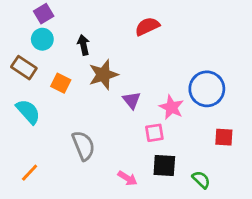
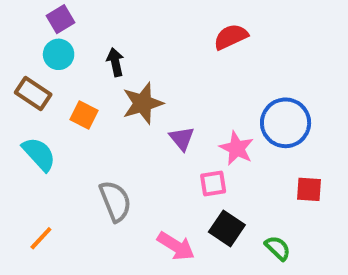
red semicircle: (147, 26) -> (231, 37), moved
black square: (164, 165) -> (227, 228), turned 30
pink arrow: (127, 178) -> (176, 246), size x1.4

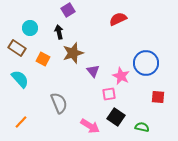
purple square: (61, 19) -> (68, 10), moved
green semicircle: (278, 248) -> (142, 127), turned -32

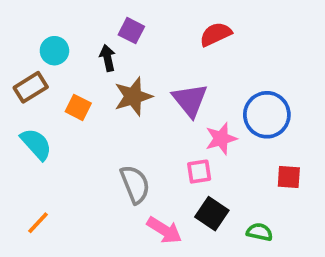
purple square: (68, 10) -> (131, 31), moved, turned -32
brown rectangle: (17, 48) -> (31, 87), turned -66
purple triangle: (93, 71) -> (190, 100), moved, size x1.5
pink star: (121, 76) -> (221, 139), turned 30
gray semicircle: (59, 103) -> (135, 184), moved

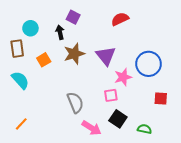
brown rectangle: (31, 87) -> (17, 49), turned -66
orange square: (78, 107) -> (44, 60), turned 32

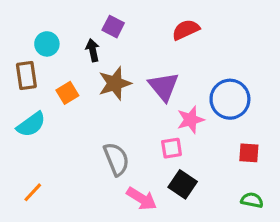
cyan semicircle: (20, 80) -> (31, 124), turned 96
green semicircle: (144, 129) -> (252, 200), moved

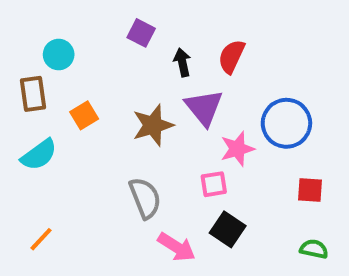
red semicircle: (186, 30) -> (231, 56), moved, turned -40
black arrow: (93, 50) -> (182, 62), moved
brown star: (115, 83) -> (153, 125), moved

